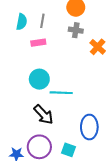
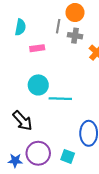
gray line: (42, 21) -> (58, 26), moved
black arrow: (43, 115) -> (22, 121), moved

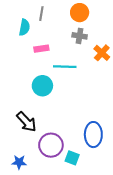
gray line: (58, 26) -> (41, 14), moved
cyan line: (60, 99) -> (65, 67), moved
purple circle: (38, 153) -> (51, 145), moved

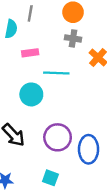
purple circle: (51, 145) -> (58, 137), moved
cyan square: (72, 158) -> (50, 178), moved

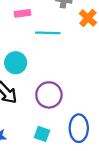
cyan circle: (31, 94) -> (16, 63), moved
blue ellipse: (89, 149) -> (79, 128), moved

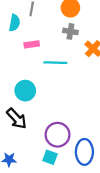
purple circle: (49, 95) -> (58, 135), moved

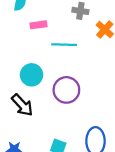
purple circle: (58, 135) -> (66, 90), moved

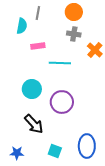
black arrow: (22, 105) -> (34, 124), moved

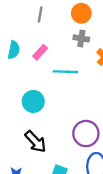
cyan semicircle: (22, 26) -> (14, 50), moved
pink rectangle: (38, 46) -> (40, 52), turned -40
purple circle: (62, 102) -> (86, 134), moved

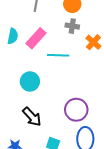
pink rectangle: (40, 52) -> (36, 38), size x1.5

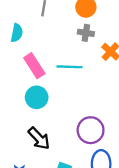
cyan semicircle: (13, 36) -> (17, 33), moved
pink rectangle: (36, 38) -> (34, 66), moved, turned -75

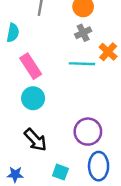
gray cross: (86, 33) -> (83, 33), turned -35
cyan line: (69, 67) -> (82, 64), moved

